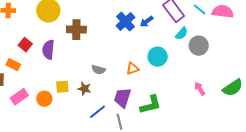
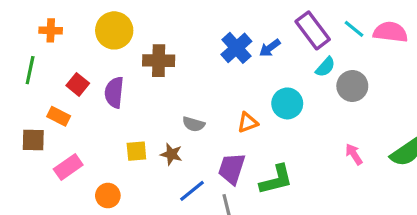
orange circle: (44, 99) -> (108, 196), moved

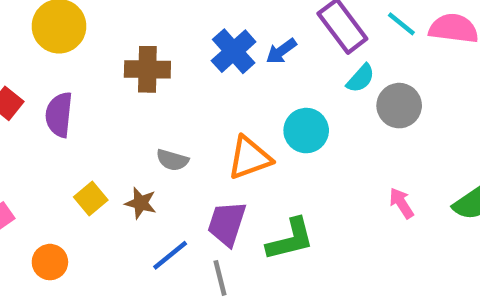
brown cross: (159, 61) -> (147, 69), moved
orange triangle: (248, 123) -> (249, 158), size x1.5
yellow square: (136, 151) -> (91, 199), turned -35

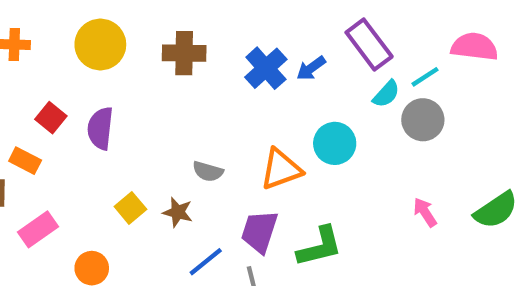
cyan line: (401, 24) -> (425, 77), moved, turned -72
brown cross: (147, 69) -> (184, 53), moved

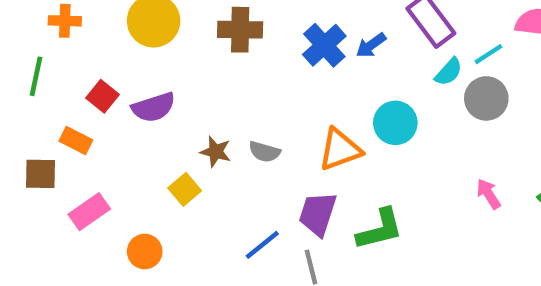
purple semicircle: (100, 128) -> (154, 107), turned -114
brown star: (178, 212) -> (216, 152), moved

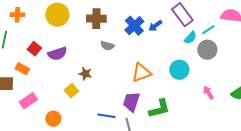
cyan circle: (395, 123) -> (179, 70), moved
gray semicircle: (264, 152) -> (107, 46), moved
blue line: (262, 245) -> (106, 116), turned 48

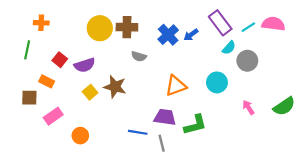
yellow circle: (57, 15) -> (100, 28), moved
cyan line: (208, 30) -> (248, 27), moved
brown star: (85, 74) -> (115, 87), size x1.5
yellow square: (71, 91) -> (90, 92), moved
purple trapezoid: (131, 102) -> (165, 117), turned 80

